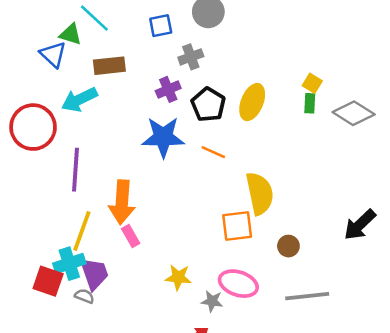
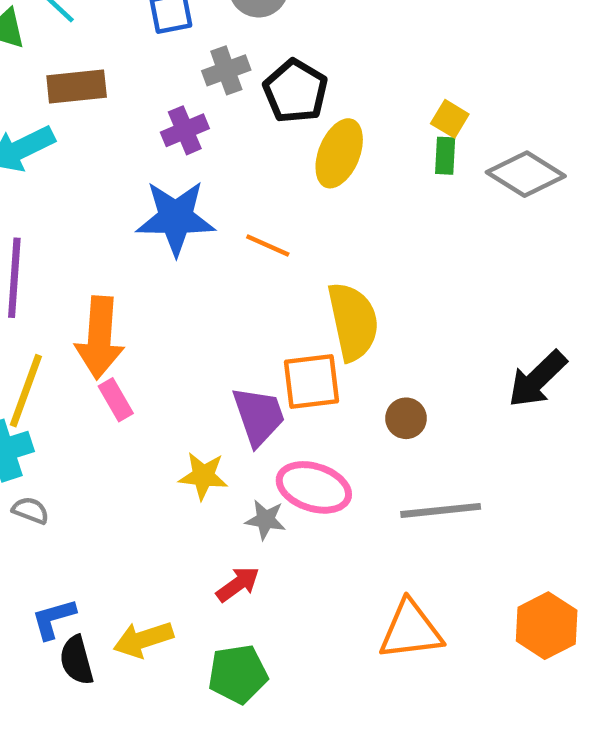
black pentagon: (208, 105) -> (295, 91), moved
purple trapezoid: (94, 274) -> (259, 416), moved

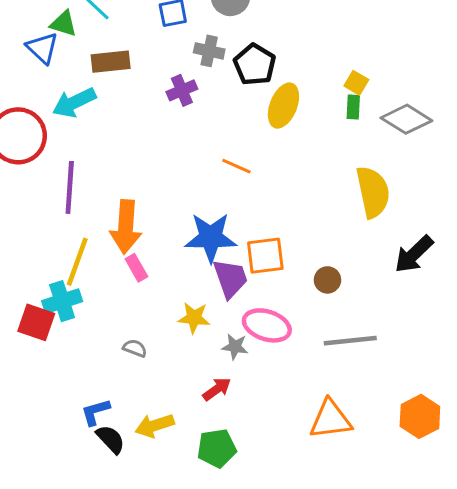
gray cross: (226, 70) -> (209, 51), turned 32
blue star: (176, 218) -> (211, 237), moved
yellow semicircle: (353, 322) -> (373, 192), moved
gray semicircle: (30, 510) -> (135, 348), moved
black semicircle: (77, 660) -> (111, 439), turned 152

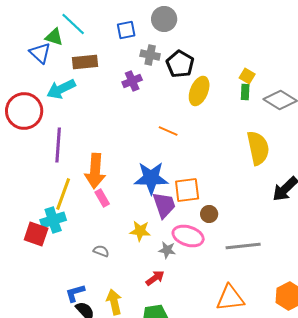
brown circle: (327, 280) -> (209, 214), moved
yellow arrow: (155, 426) -> (114, 302), turned 95

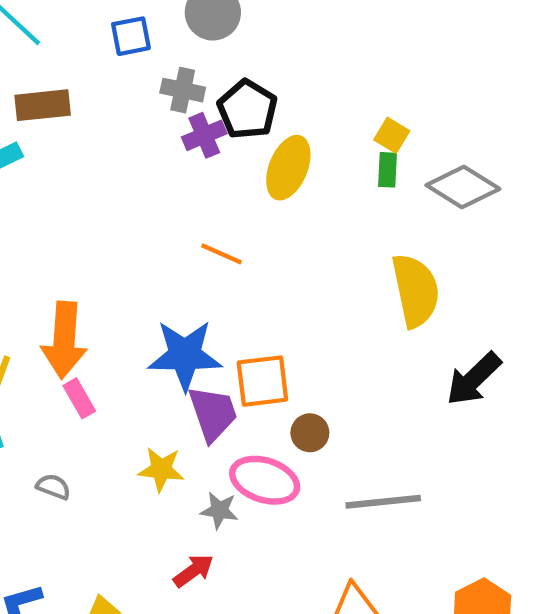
purple cross: (132, 81) -> (204, 135), moved
gray semicircle: (101, 251) -> (53, 487), moved

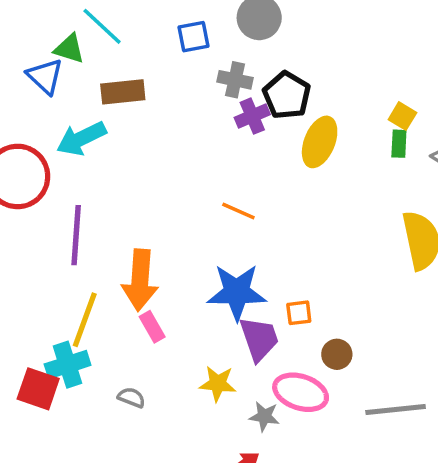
orange line: (222, 254) -> (238, 211), moved
orange square: (262, 381) -> (299, 313), size x0.6

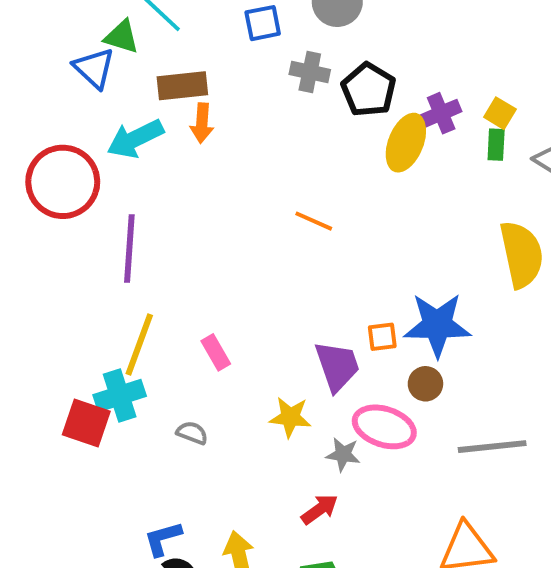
purple cross: (252, 116) -> (441, 113), moved
orange arrow: (140, 280) -> (202, 123), moved, size x0.6
blue star: (237, 292) -> (437, 325), moved

